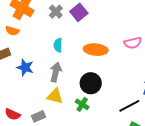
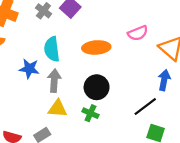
cyan semicircle: (58, 45) -> (52, 49), size x1.5
blue star: (25, 67) -> (29, 69), moved

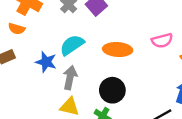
cyan semicircle: (52, 49) -> (72, 45), turned 55

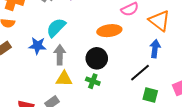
orange ellipse: (118, 50) -> (109, 31), moved

